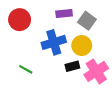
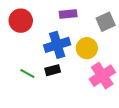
gray square: (87, 21) -> (106, 22), moved, turned 30
black rectangle: (72, 66) -> (53, 70), moved

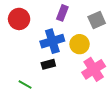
purple rectangle: (68, 14) -> (62, 13), turned -63
green line: (27, 74) -> (25, 84), moved

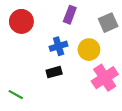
blue cross: (52, 41) -> (59, 46), size x0.7
green line: (25, 84) -> (16, 95), moved

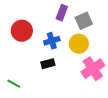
red circle: (21, 21) -> (22, 31), moved
gray square: (108, 23) -> (84, 21), moved

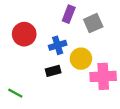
yellow circle: (79, 44) -> (81, 59), moved
pink cross: (93, 69) -> (103, 76), turned 30

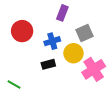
gray square: (93, 23) -> (85, 33), moved
pink cross: (103, 76) -> (94, 69), turned -30

